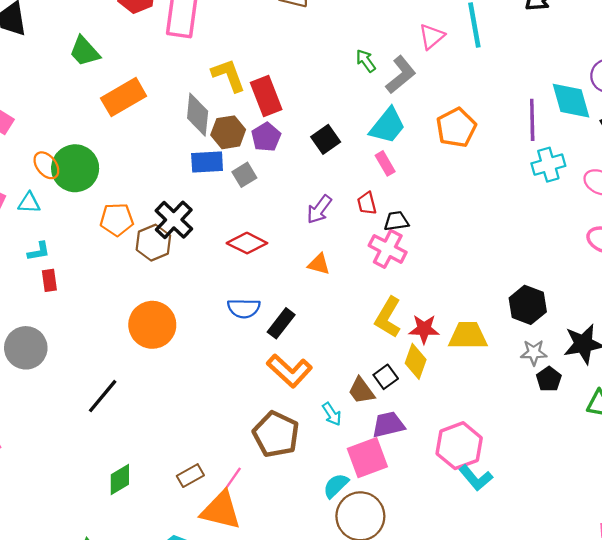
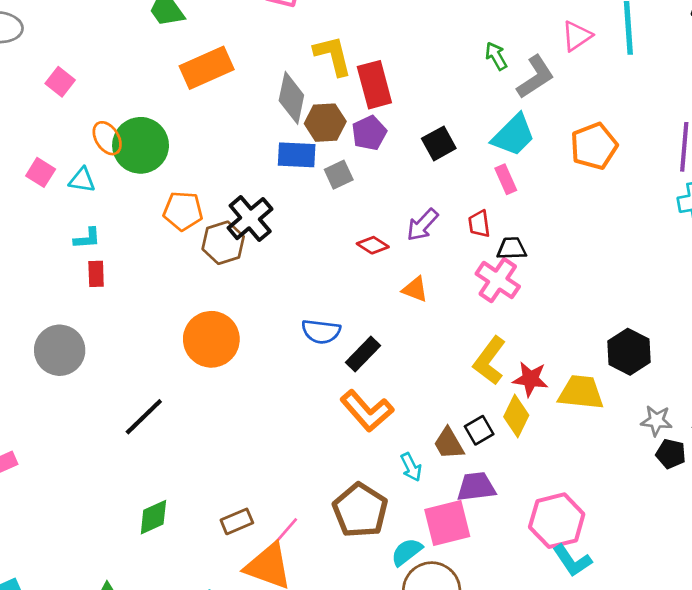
red diamond: (247, 243) -> (373, 245), moved, size x0.7
black hexagon: (528, 305) -> (629, 352), moved
black pentagon: (549, 379) -> (671, 454), turned -30
brown pentagon: (276, 434) -> (360, 510), moved

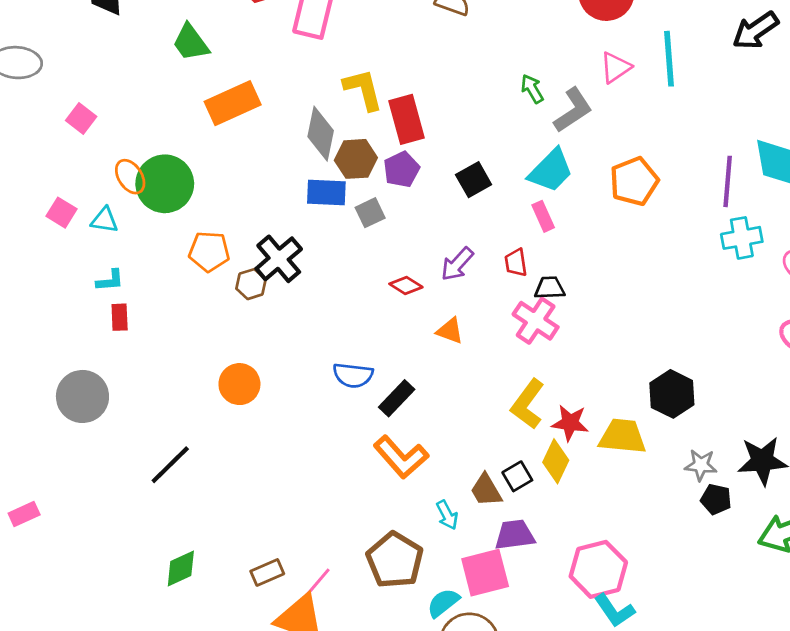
brown hexagon: (223, 243) -> (251, 284), size x0.7
orange circle: (211, 339) -> (239, 384), size x0.7

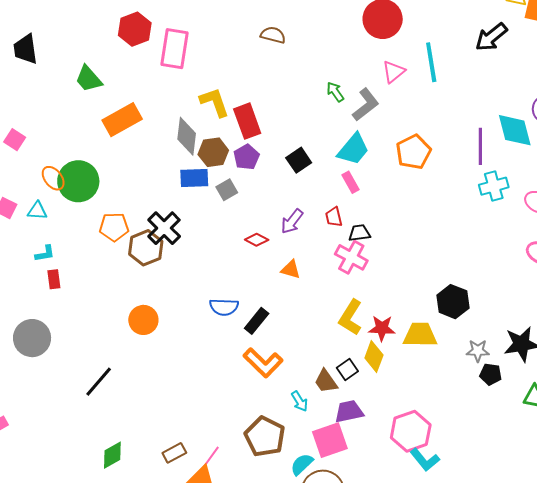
brown hexagon: (251, 284) -> (146, 248), size x1.6

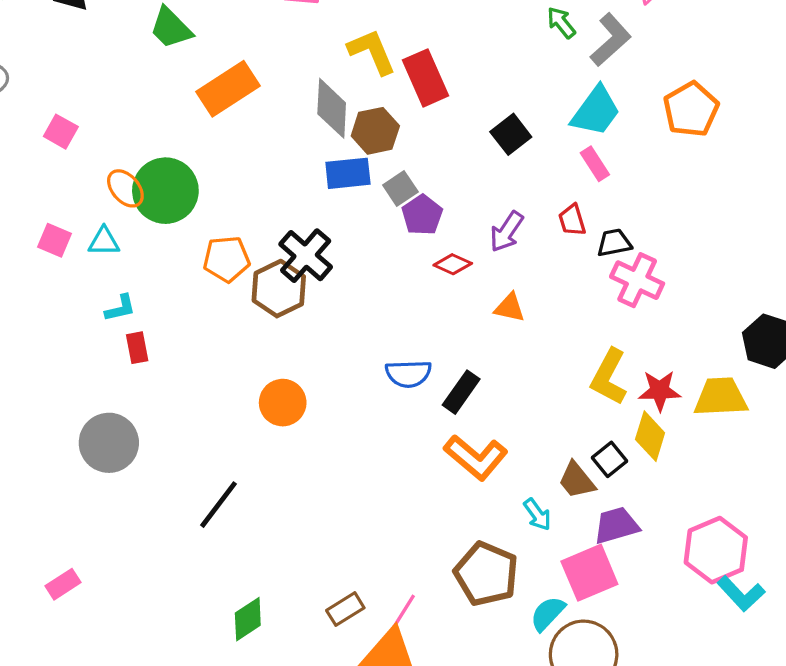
purple pentagon: (247, 157) -> (422, 215), moved
pink cross: (351, 257) -> (637, 280), moved

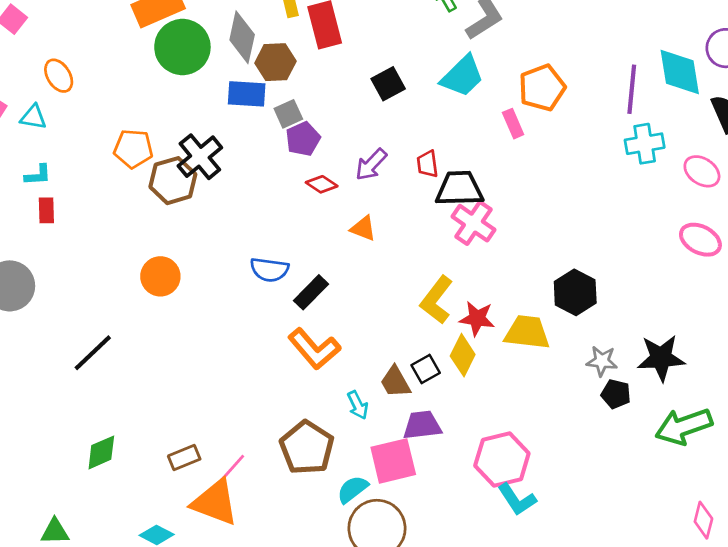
pink rectangle: (595, 164) -> (513, 124), moved
green circle: (165, 191) -> (182, 47), moved
black trapezoid: (614, 243) -> (459, 189), size x1.6

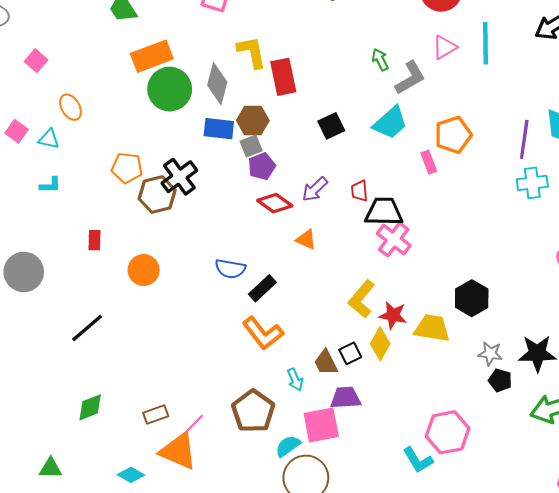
brown hexagon: (275, 62) -> (253, 121), moved
red diamond: (322, 184) -> (275, 203), size x1.4
red rectangle: (46, 210) -> (94, 240), moved
pink hexagon: (502, 460) -> (448, 432), moved

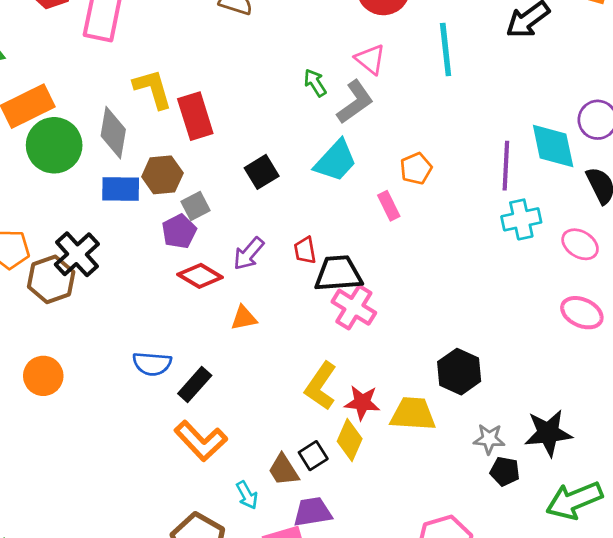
pink triangle: (444, 47) -> (370, 59), moved, turned -45
orange pentagon: (453, 135) -> (416, 168), size x0.7
gray square: (251, 146) -> (196, 206), moved
orange triangle: (306, 240) -> (244, 318), turned -30

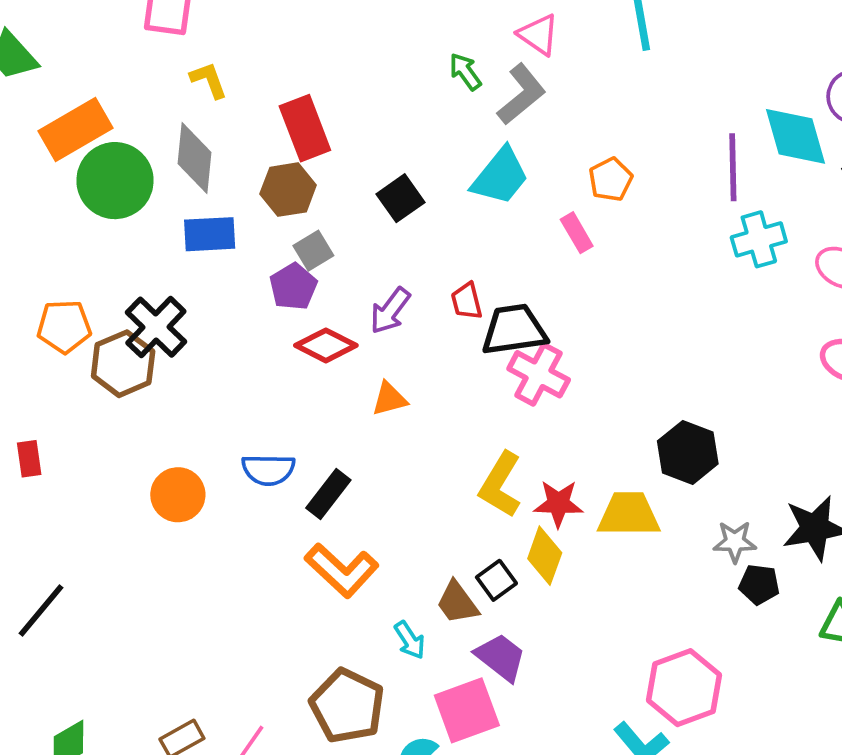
yellow L-shape: (153, 89) -> (209, 80), moved, size x0.7
brown hexagon: (162, 175) -> (288, 190), moved
orange circle: (43, 376) -> (178, 495), moved
purple trapezoid: (313, 512) -> (501, 657), turned 51

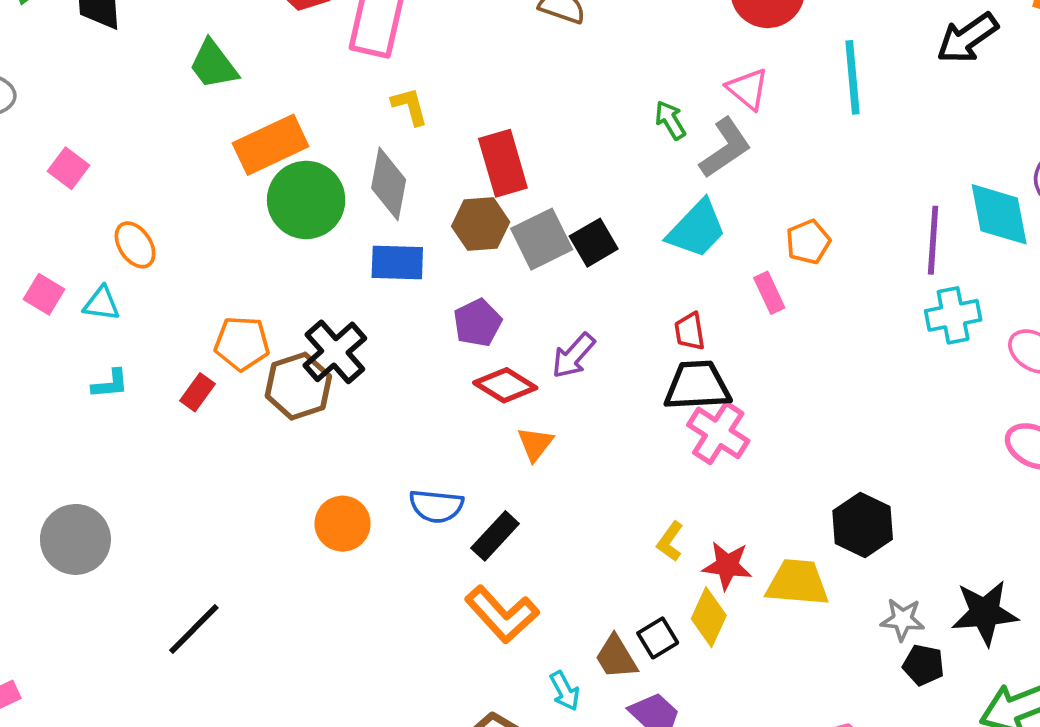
gray square: (313, 251) -> (542, 239), moved, size x1.5
red trapezoid: (467, 301) -> (690, 331), moved
orange triangle: (389, 399) -> (535, 444), moved, turned -42
red rectangle: (29, 459) -> (198, 392), moved, turned 39
yellow L-shape: (500, 485) -> (670, 541), size x0.6

